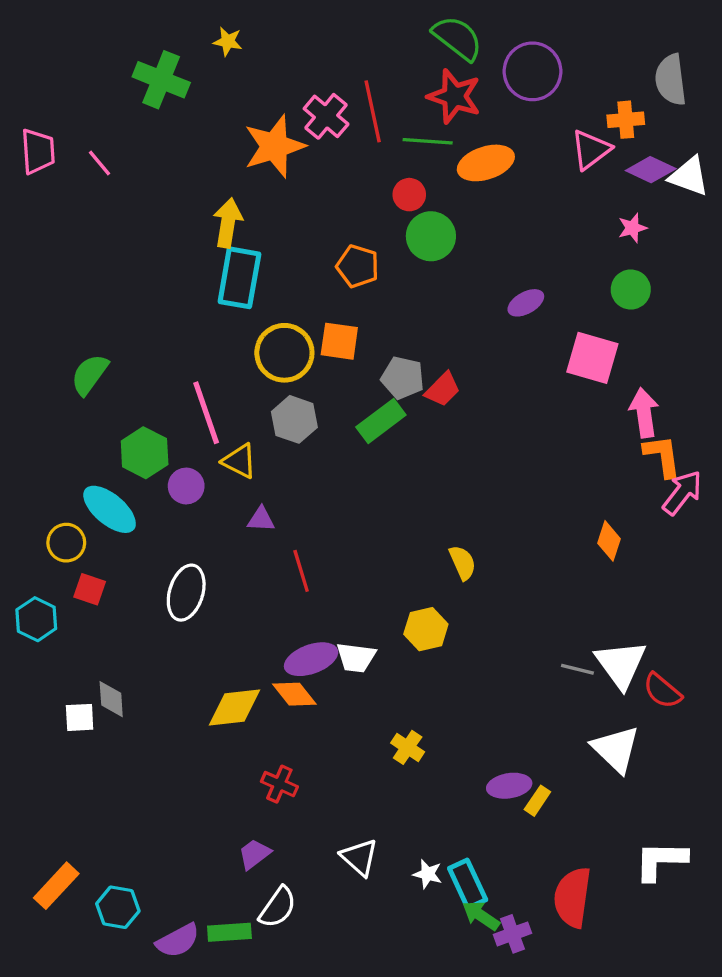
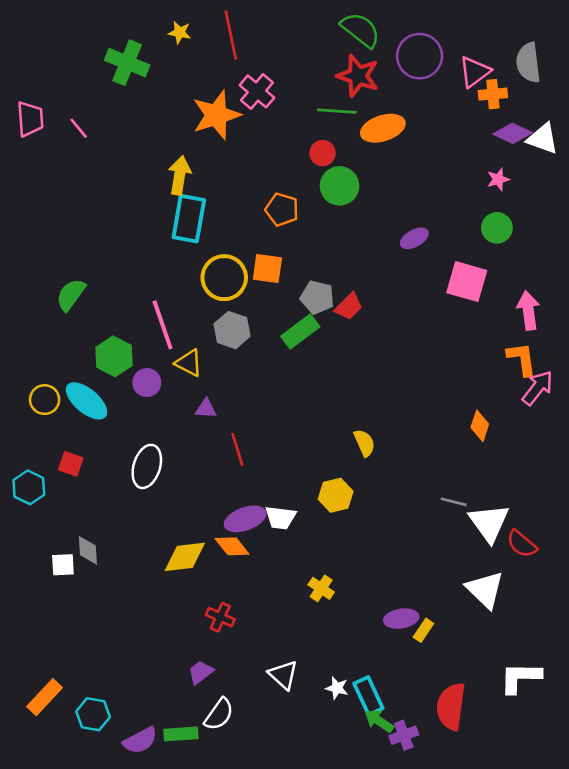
red line: (373, 111) -> (231, 35), moved
pink triangle: (591, 150) -> (475, 72), moved
pink arrow: (644, 413) -> (528, 310), moved
yellow circle: (66, 543) -> (45, 400), moved
gray line: (577, 669) -> (454, 502), moved

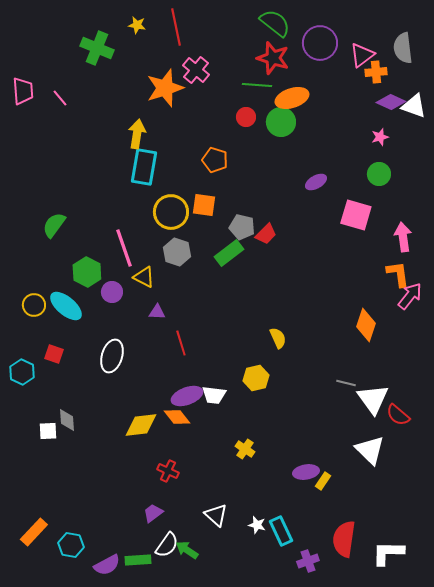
green circle: (340, 186) -> (281, 122), moved
orange diamond: (480, 426) -> (366, 325), size x1.4
white L-shape: (520, 678) -> (388, 553), moved
green arrow: (379, 721) -> (187, 550), moved

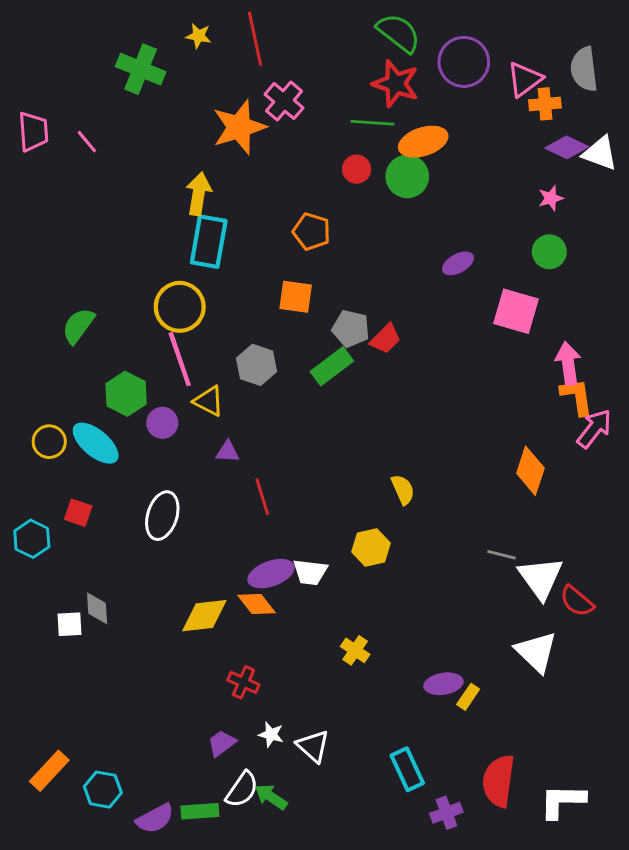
yellow circle: (171, 212) -> (180, 307), moved
pink arrow: (403, 237) -> (568, 363), moved
white star: (257, 525) -> (271, 734), moved

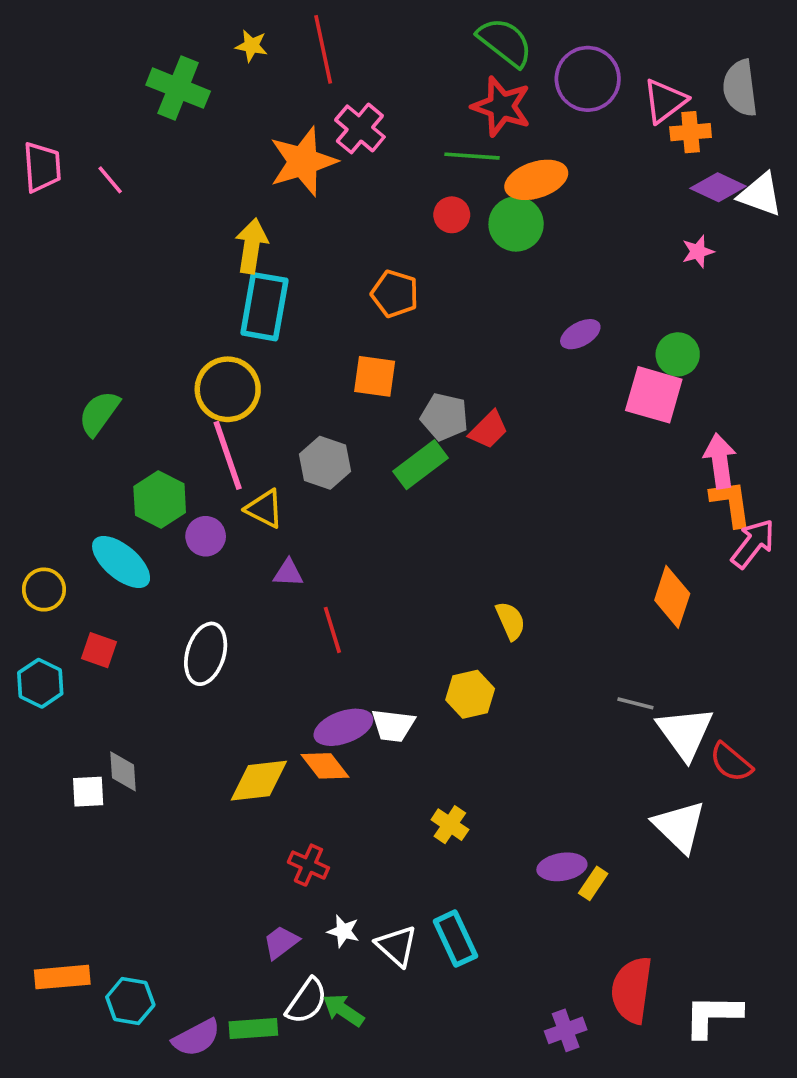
green circle: (549, 252) -> (678, 354), moved
yellow circle: (49, 442) -> (44, 590), moved
cyan rectangle: (407, 769) -> (455, 939), moved
orange rectangle: (49, 771) -> (62, 977), turned 42

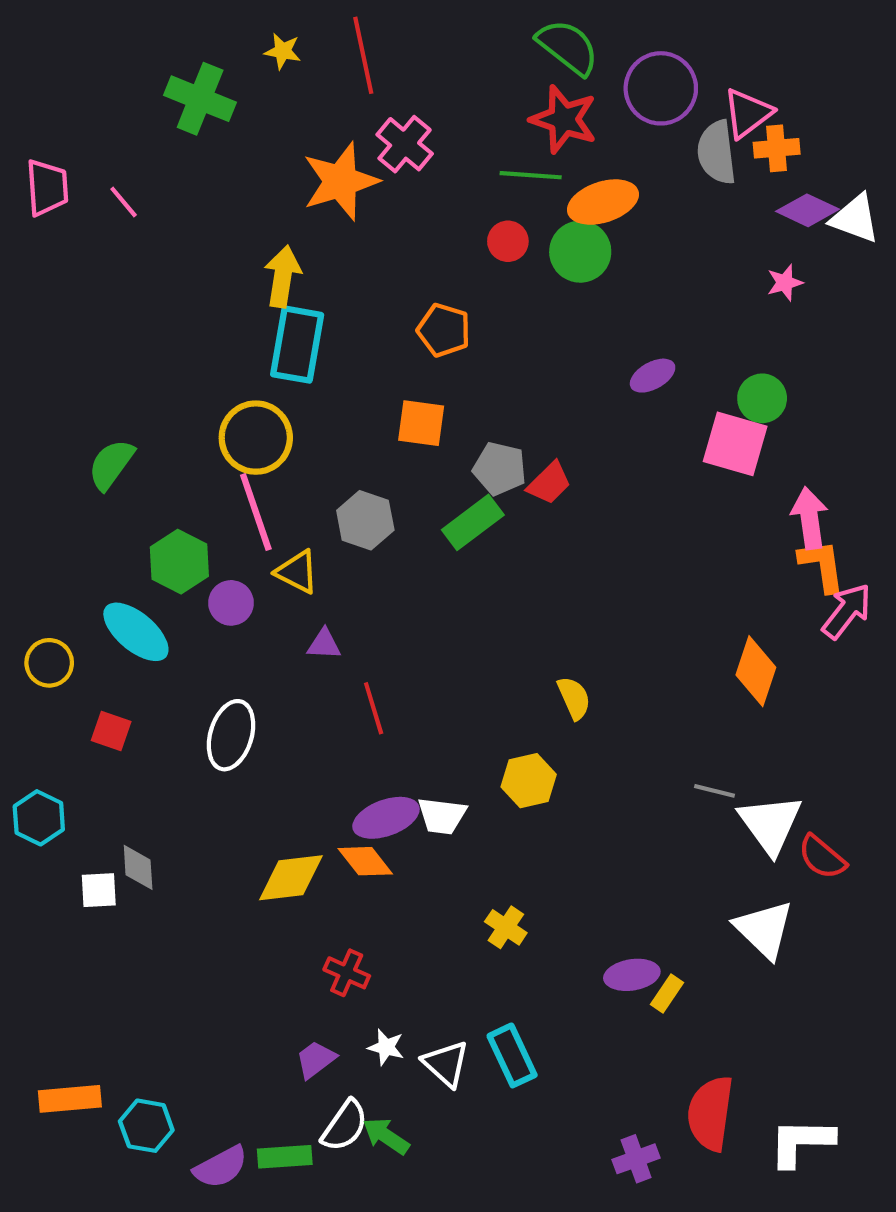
gray semicircle: (740, 88) -> (717, 152), moved
cyan hexagon: (40, 683) -> (39, 818), moved

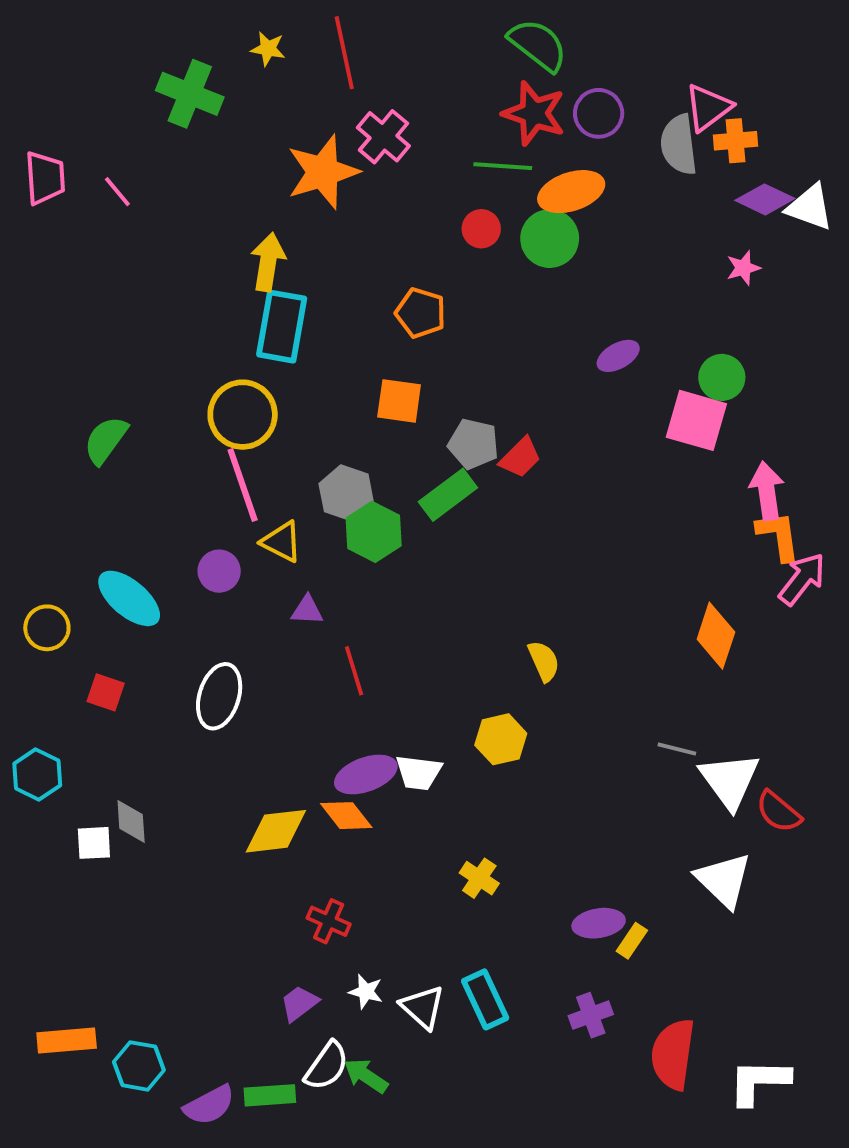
purple circle: (661, 88) -> (599, 113), moved, size x0.7
green hexagon: (179, 562) -> (374, 532), moved
purple cross: (636, 1159) -> (591, 1015), moved

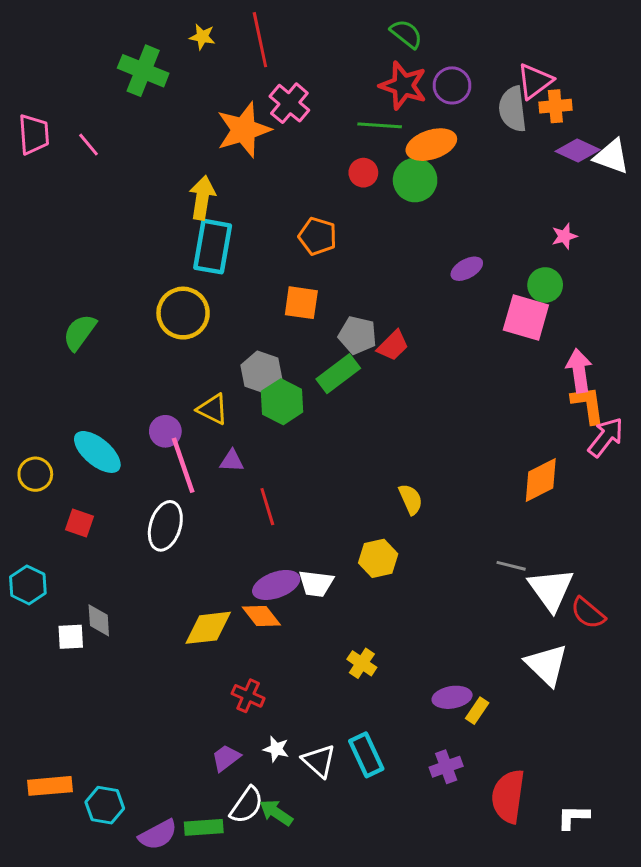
green semicircle: (538, 45) -> (406, 34), size x0.7
pink star: (743, 268) -> (564, 236), moved
pink line: (243, 485) -> (183, 465), moved
orange diamond: (716, 636) -> (541, 480), turned 45
white L-shape: (759, 1082) -> (573, 817), size x0.7

